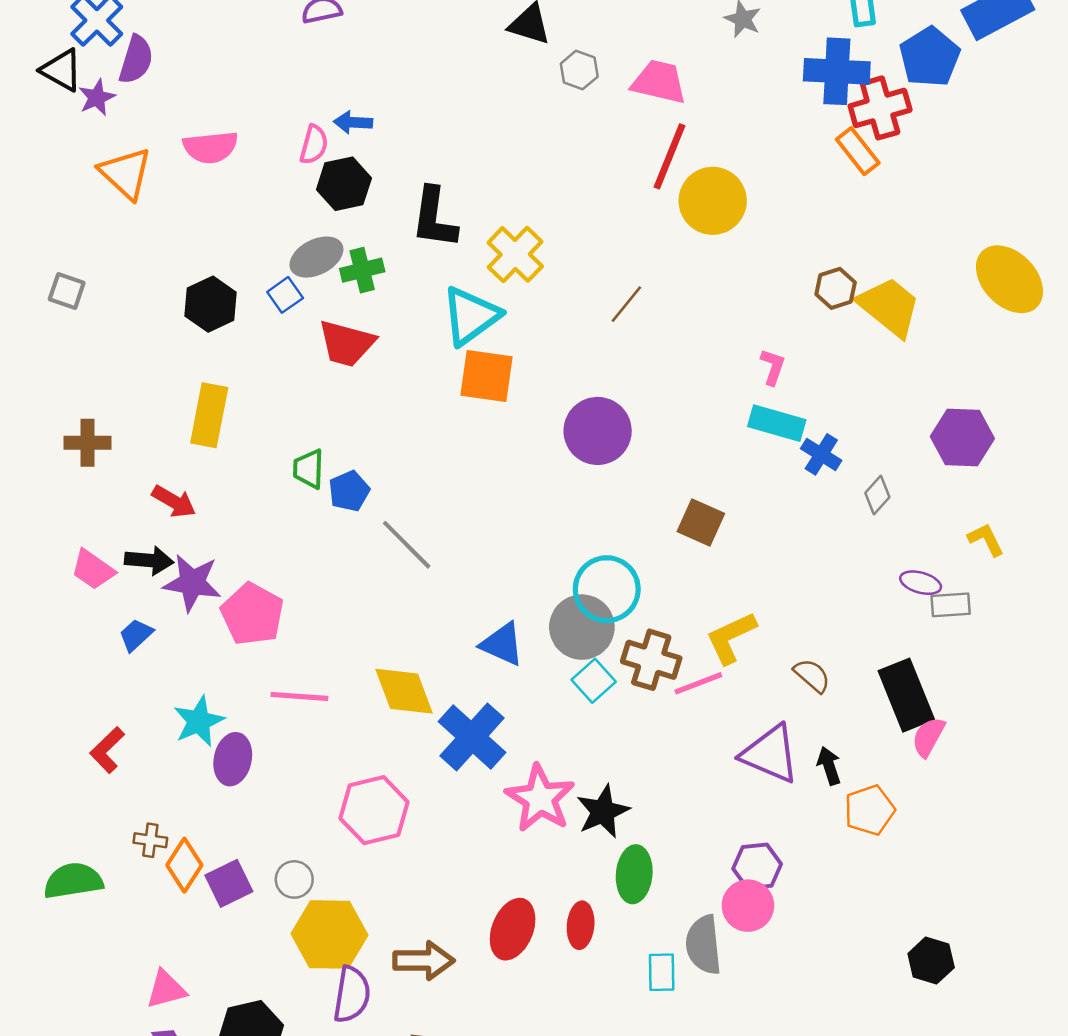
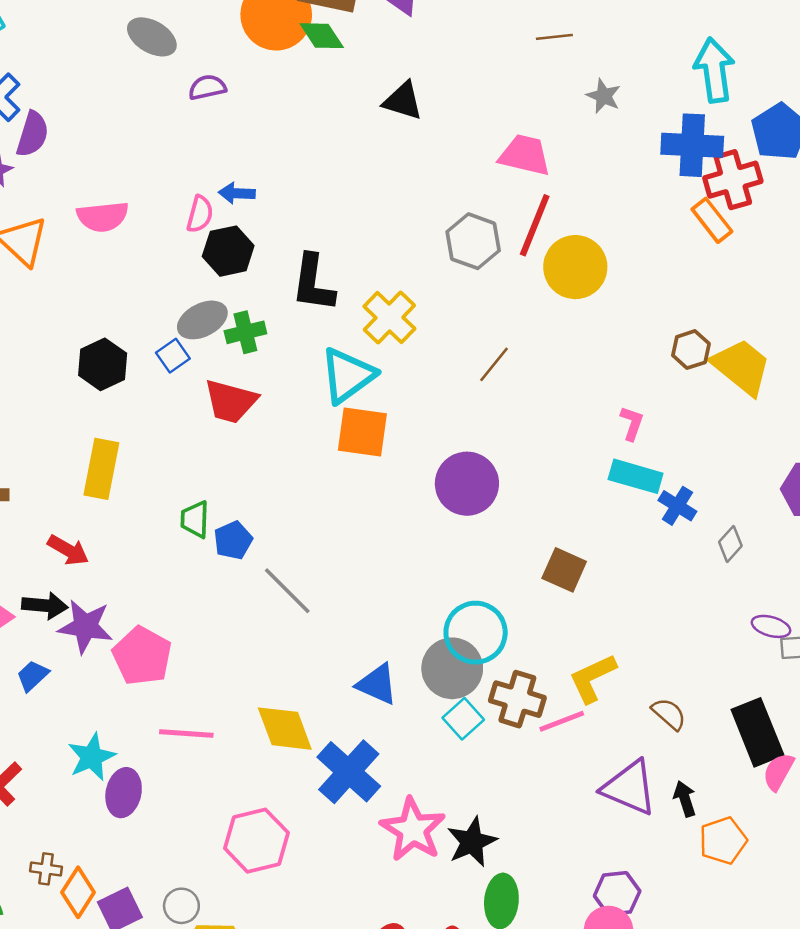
gray hexagon: (579, 70) -> (473, 241), moved, size x1.5

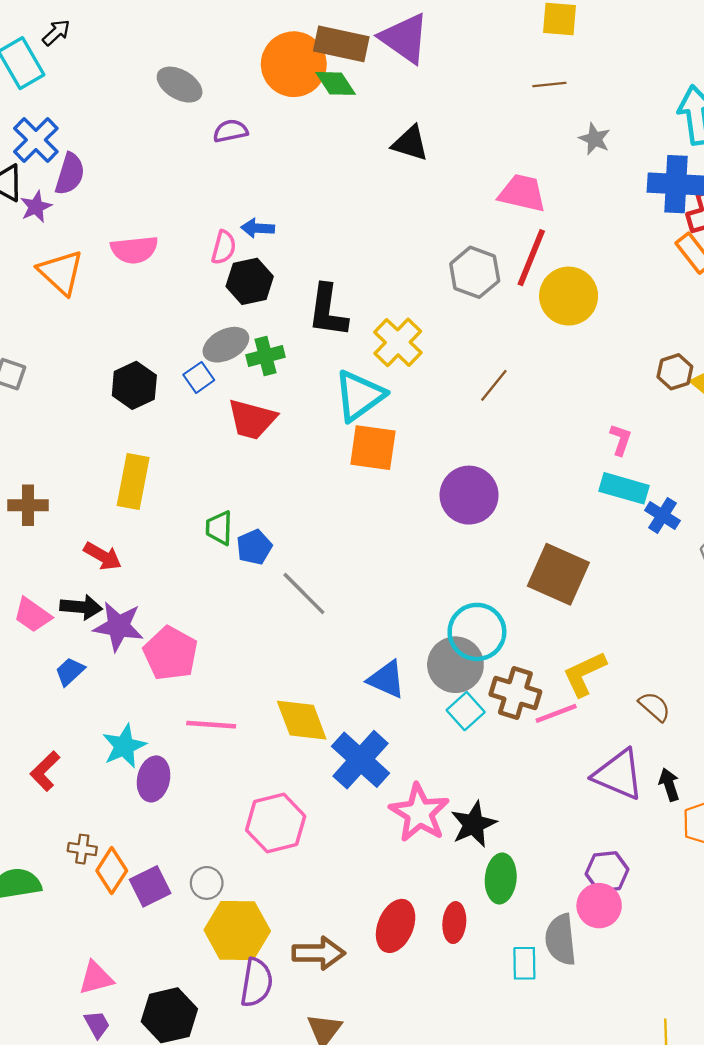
brown square: (564, 570) -> (558, 574), size x1.5

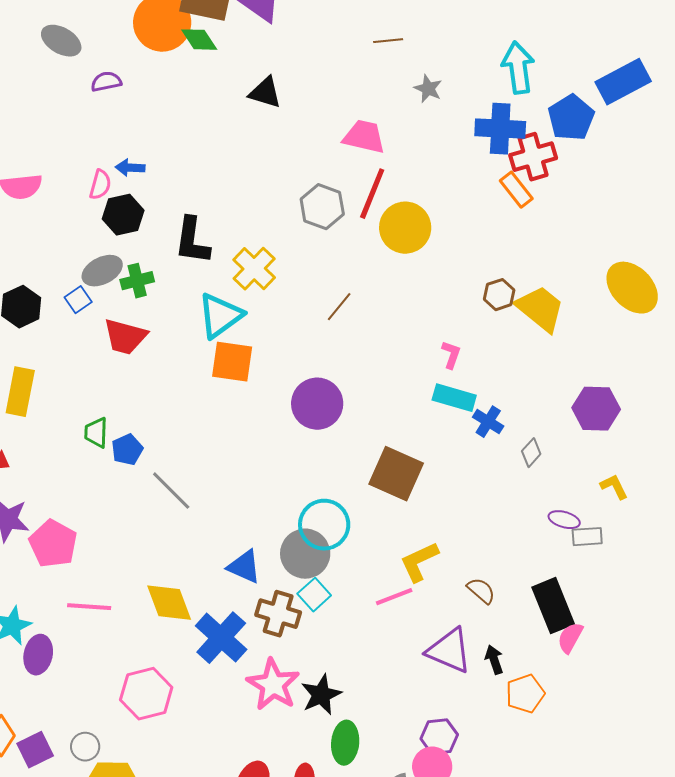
brown cross: (515, 693) -> (278, 614), moved

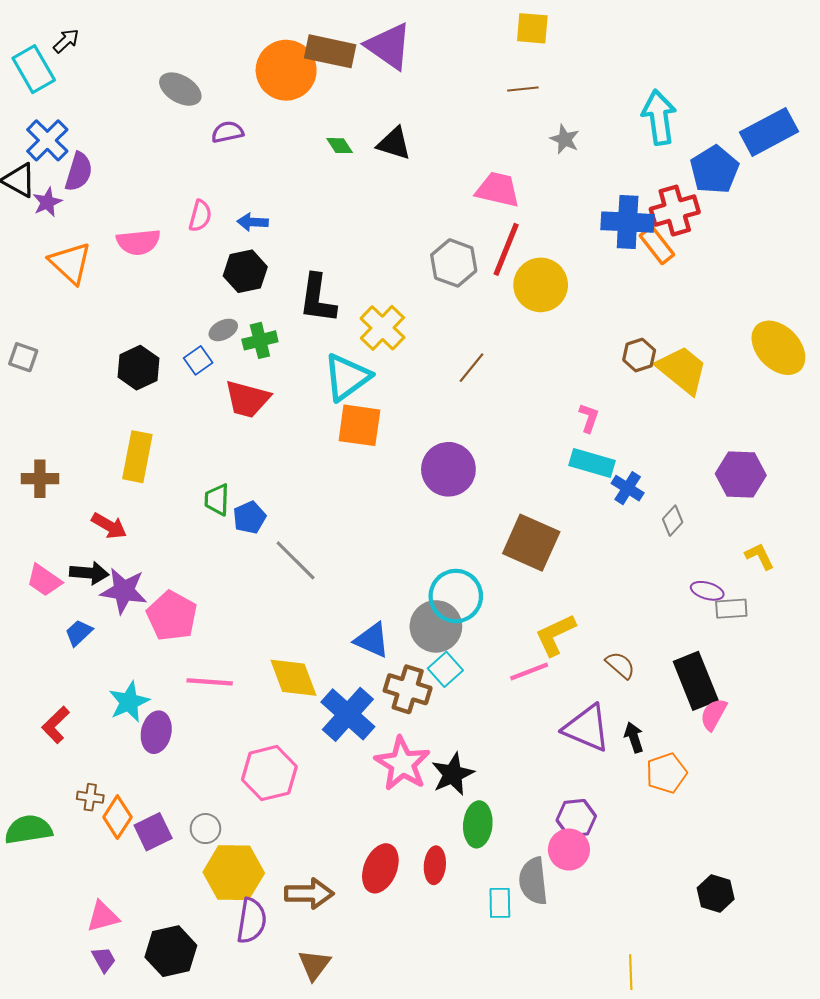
green diamond: (199, 40) -> (340, 146), moved, size x0.7
blue cross: (500, 129) -> (628, 222), moved
pink semicircle: (100, 185) -> (200, 216), moved
gray ellipse: (102, 271) -> (223, 330), size x0.7

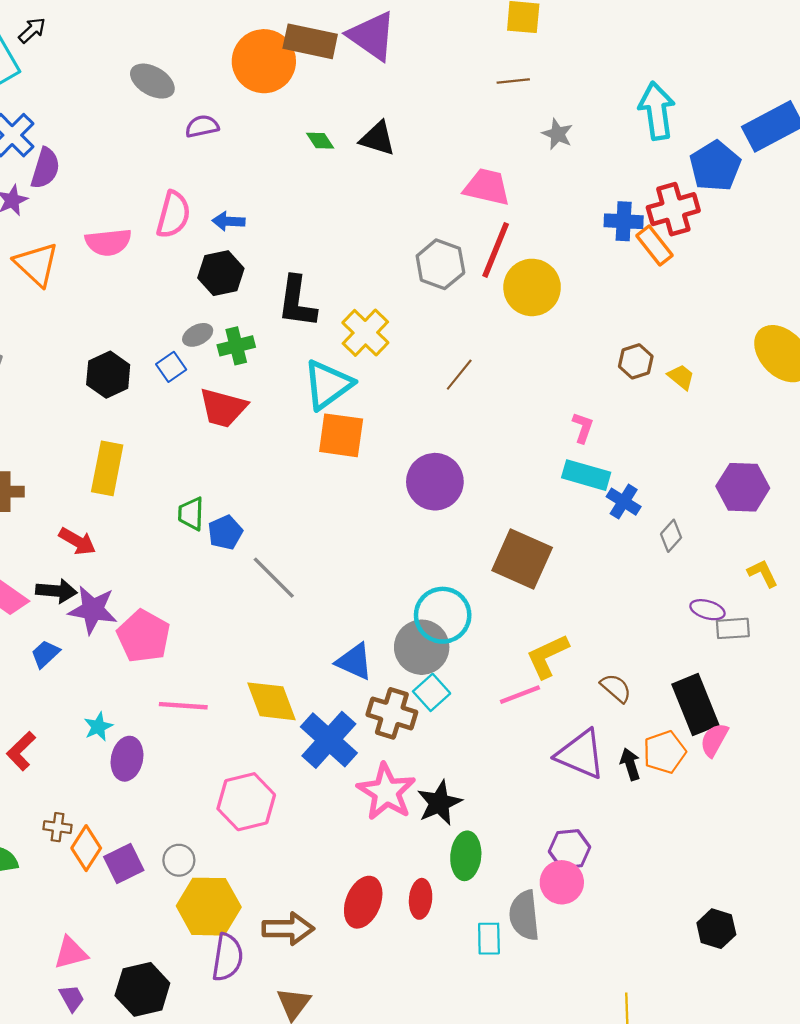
pink semicircle: (200, 216) -> (173, 215), size x1.4
blue cross: (628, 222) -> (624, 221), size x0.7
yellow trapezoid: (682, 370) -> (681, 377), size x0.5
cyan star: (129, 702) -> (98, 727), size x0.7
orange pentagon: (666, 773) -> (664, 752), moved

